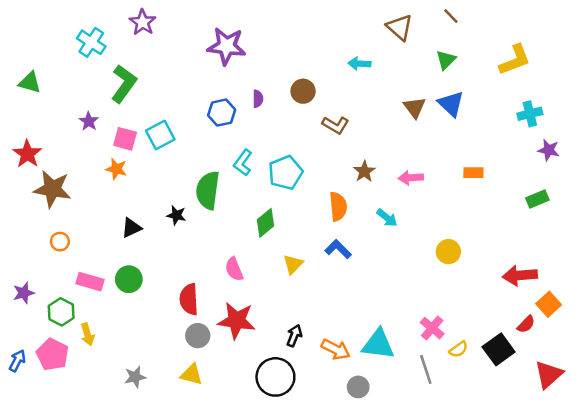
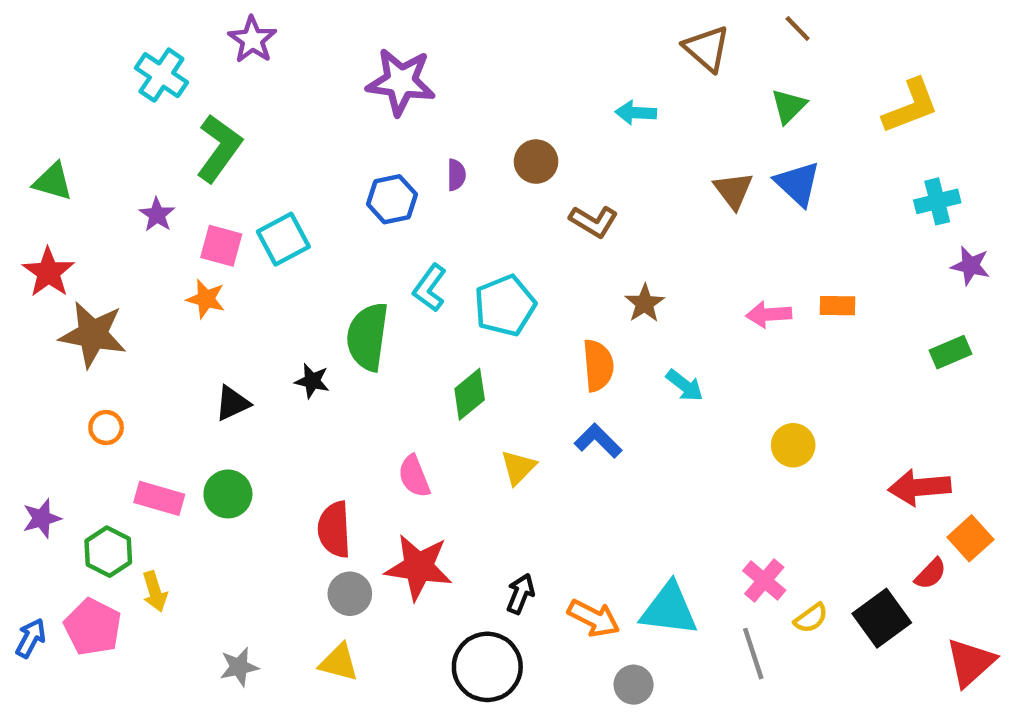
green triangle: (30, 82) -> (53, 181), moved
pink arrow: (411, 178) -> (769, 314), moved

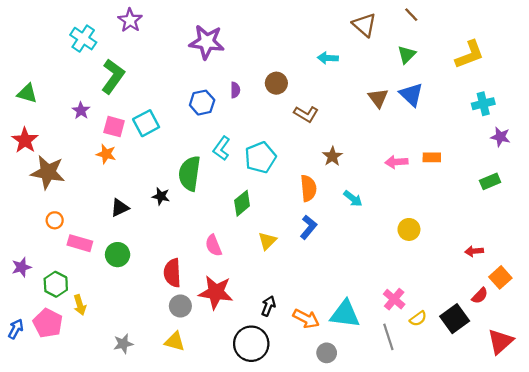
blue L-shape: (598, 441) -> (308, 227), turned 85
red arrow: (919, 487) -> (474, 251), size x0.6
pink rectangle: (159, 498) -> (80, 243), moved

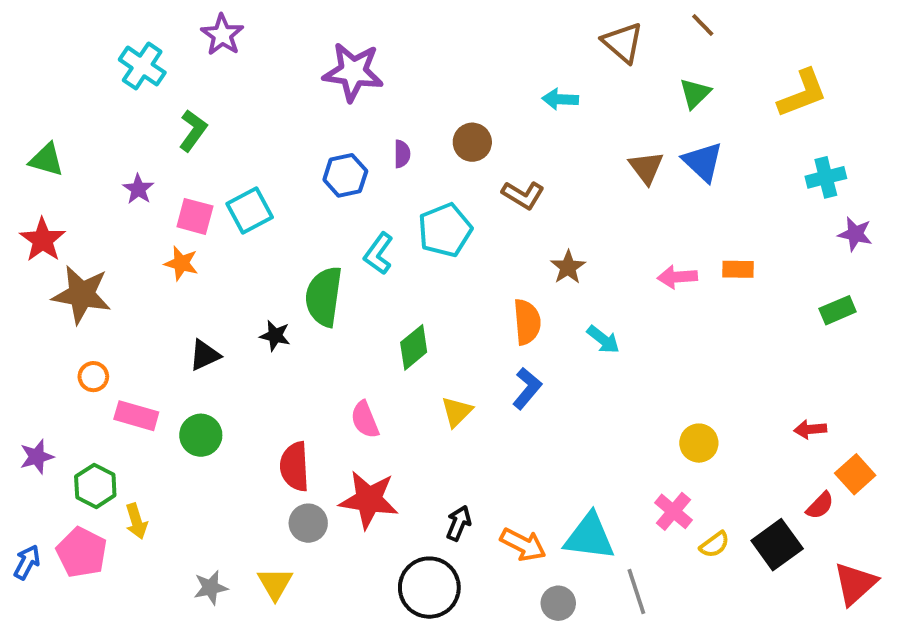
green L-shape: (113, 76) -> (193, 130), size x0.7
cyan pentagon: (260, 157) -> (445, 230), moved
yellow circle: (409, 229) -> (699, 443), moved
gray line: (388, 337) -> (636, 591), moved
yellow triangle: (175, 341) -> (275, 584), moved, turned 45

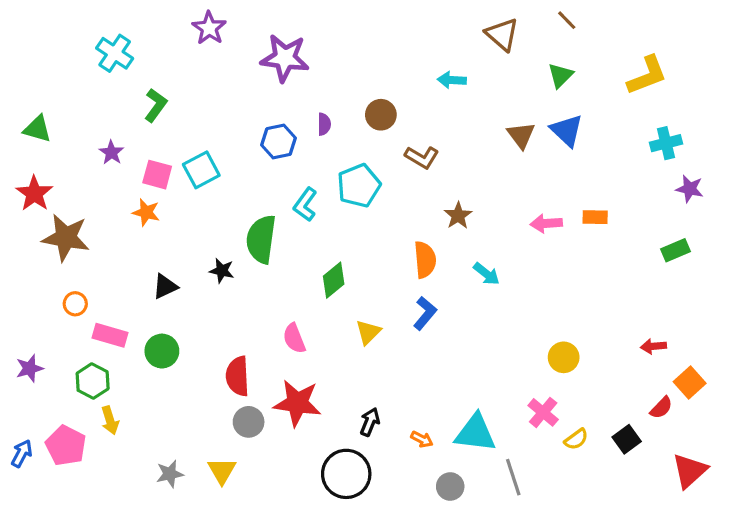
purple star: (222, 35) -> (209, 28), moved
green hexagon: (95, 486) -> (93, 381), moved
orange arrow: (523, 545) -> (422, 439), size x0.6
black square: (777, 545) -> (627, 439), size x0.7

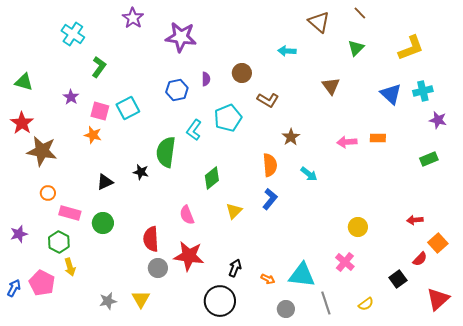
blue triangle: (567, 130) -> (391, 94), moved
yellow semicircle: (576, 439) -> (366, 304), moved

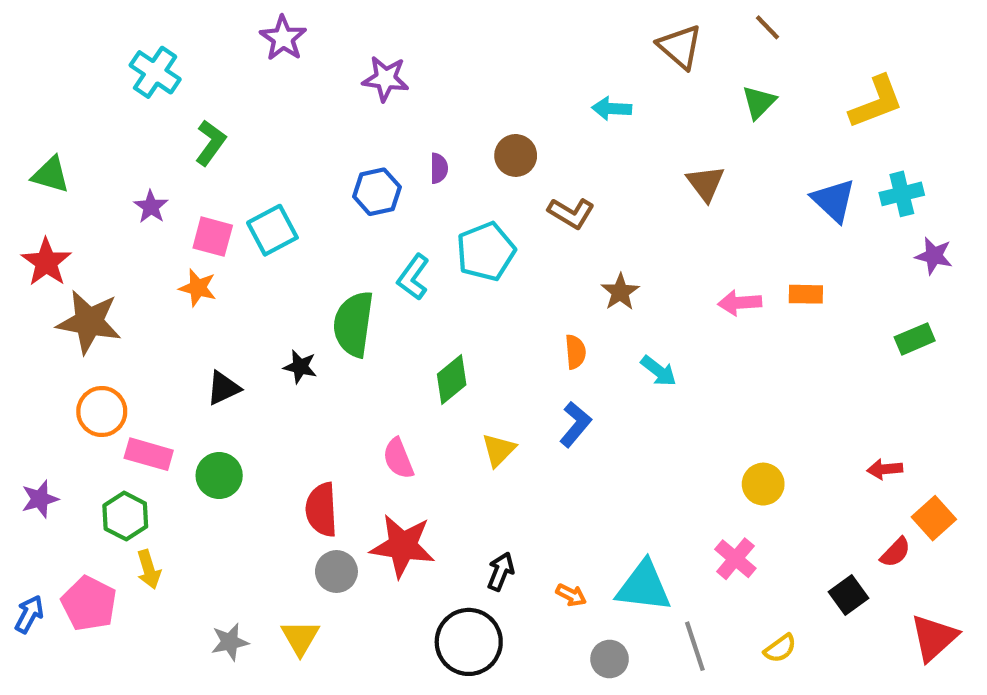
purple star: (181, 37) -> (386, 79), size x0.7
orange semicircle: (270, 165) -> (575, 352), size x0.7
orange circle: (48, 193) -> (102, 412), size x1.5

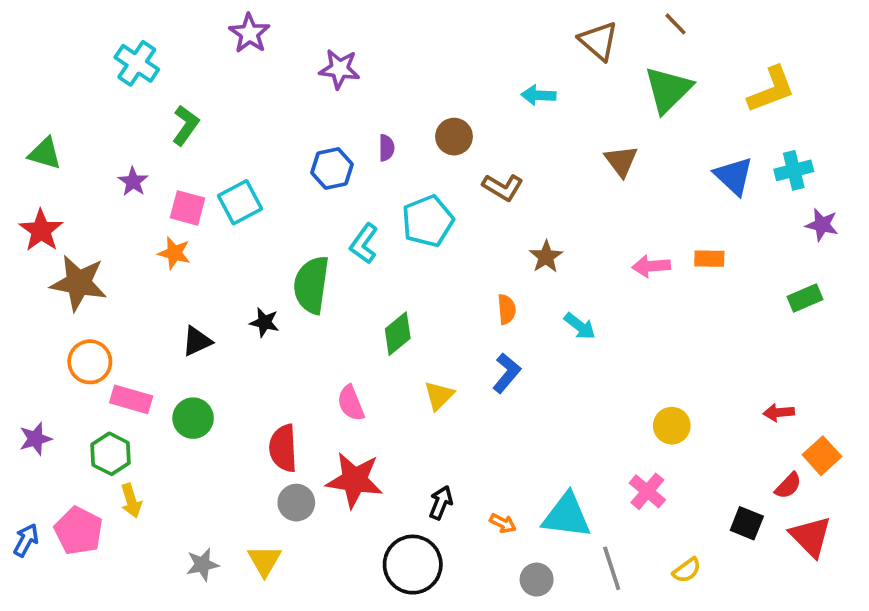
green triangle: (759, 102) -> (668, 90), size x1.6
black square: (848, 595) -> (747, 523), turned -32
red triangle: (934, 638) -> (811, 536), moved, turned -33

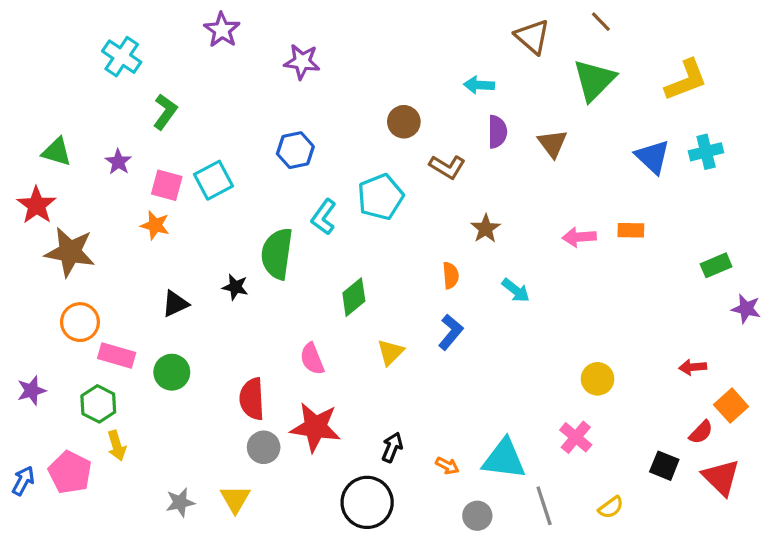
purple semicircle: (386, 148) -> (497, 132), moved, size x1.4
green triangle: (45, 153) -> (57, 152), moved
purple star: (822, 225) -> (746, 309), moved

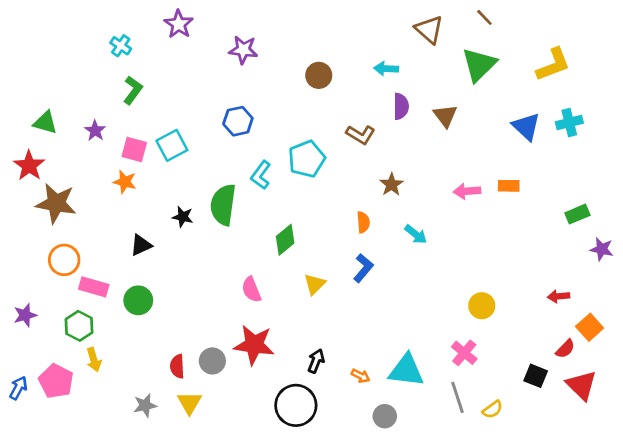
cyan cross: (122, 57) -> (121, 46), moved, size x0.7
brown circle: (404, 122) -> (319, 75), moved
black star: (235, 287) -> (183, 217), moved
red semicircle: (252, 399) -> (177, 366), moved, size x0.7
gray line: (544, 506) -> (458, 397), moved

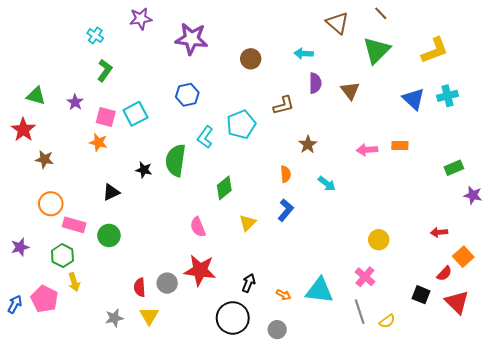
purple star: (179, 24) -> (141, 19), turned 30
purple star: (243, 50) -> (191, 39), size x1.4
brown L-shape: (361, 135) -> (283, 105), turned -45
brown star: (56, 203) -> (44, 159), size x0.6
gray circle: (385, 416) -> (277, 330), moved

